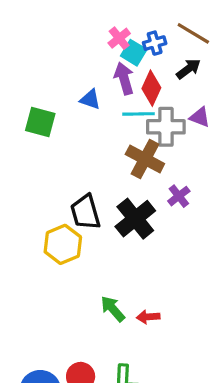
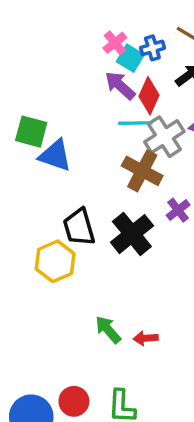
purple arrow: (124, 78) -> (120, 85), turned -32
blue triangle: (90, 99) -> (55, 155), moved, size x1.5
gray cross: (166, 127) -> (164, 137), turned -33

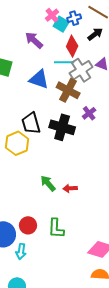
purple arrow: (120, 85) -> (34, 40), moved
blue triangle: (55, 155) -> (39, 79), moved
black cross: (132, 234) -> (62, 127), turned -35

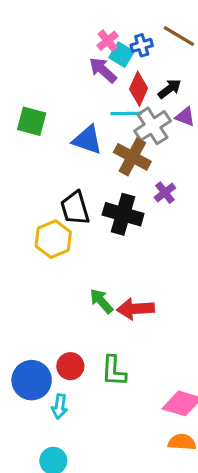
black arrow: (95, 34) -> (170, 89), moved
purple arrow: (34, 40) -> (103, 70), moved
red arrow: (70, 188) -> (135, 309), size x1.6

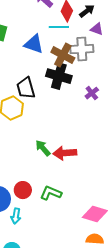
gray cross: (153, 126) -> (82, 49), moved, turned 30
purple cross: (165, 193) -> (92, 93), moved
black cross: (123, 214) -> (59, 76), moved
green L-shape: (114, 371) -> (51, 193), turned 110

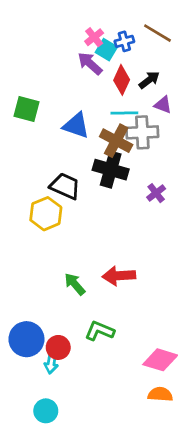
cyan line: (59, 27) -> (124, 113), moved
black trapezoid: (26, 88) -> (65, 186), turned 130
green arrow: (43, 148) -> (75, 284), moved
red circle: (23, 190) -> (58, 347), moved

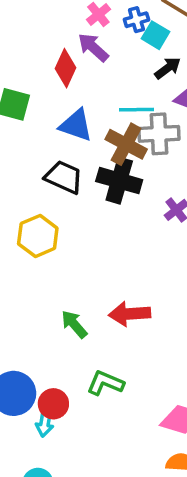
cyan square: (106, 50) -> (156, 35), moved
red diamond: (122, 80) -> (66, 68), moved
black trapezoid: (65, 186) -> (64, 177), moved

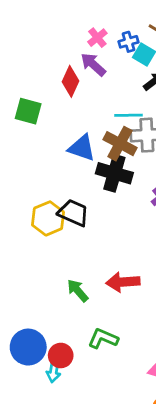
blue triangle: (76, 125) -> (82, 148), moved
black trapezoid: (64, 177) -> (73, 213), moved

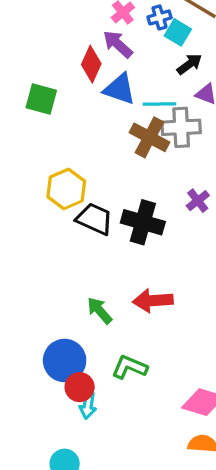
blue triangle: (82, 148) -> (120, 89), moved
black cross: (114, 173) -> (143, 222), moved
yellow hexagon: (48, 218) -> (66, 189), moved
blue circle: (28, 347) -> (65, 360), moved
cyan arrow: (54, 371) -> (88, 405), moved

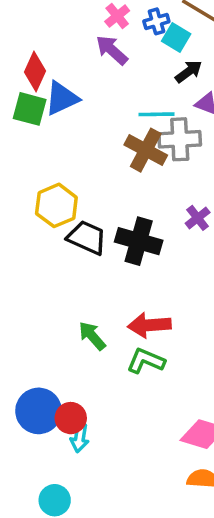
red diamond: (91, 64) -> (35, 71), moved
blue triangle: (120, 89) -> (62, 98), moved, turned -44
blue circle: (65, 360) -> (39, 411), moved
green L-shape: (130, 367) -> (146, 361), moved

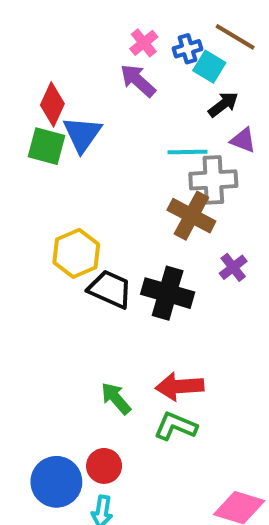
blue triangle: (62, 98) -> (82, 134), turned -30
brown cross: (146, 150) -> (191, 216), moved
red circle: (71, 418) -> (104, 466), moved

